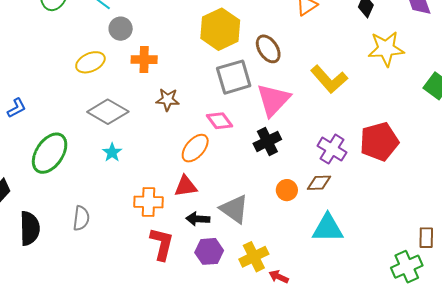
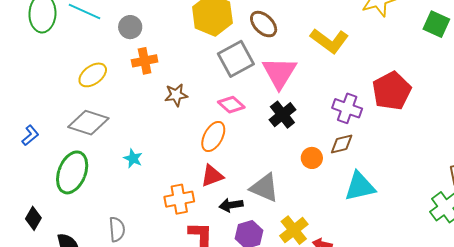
gray circle: (121, 29) -> (130, 27), moved
gray diamond: (108, 112) -> (88, 123), moved

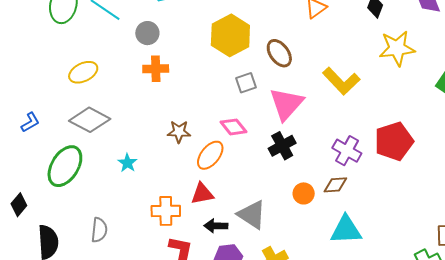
gray square: (236, 59) -> (246, 83), size x0.6
yellow ellipse: (93, 75) -> (83, 72), moved
brown star: (176, 95) -> (179, 132), moved

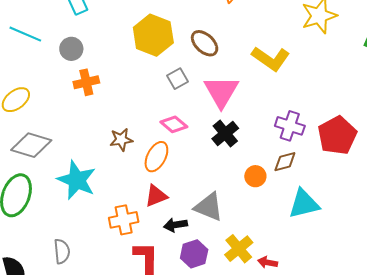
red pentagon: (394, 141) -> (337, 135), moved
cyan star: (127, 163) -> (77, 180), size x2.0

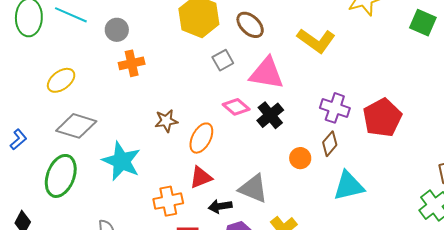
pink triangle: (221, 92) -> (267, 73), turned -51
pink diamond: (174, 124) -> (236, 107), moved
brown diamond: (285, 162) -> (330, 144), turned -35

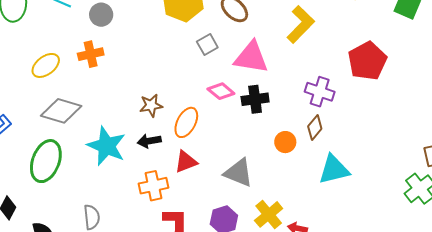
yellow L-shape: (316, 41) -> (301, 24), turned -81
orange cross: (132, 63) -> (91, 54), moved
black cross: (270, 115) -> (255, 99), turned 32
red pentagon: (382, 118) -> (367, 61), moved
black arrow: (220, 206) -> (149, 141), moved

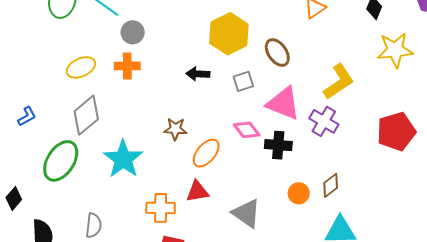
gray circle: (101, 15) -> (133, 32), moved
purple cross: (320, 92) -> (324, 121), moved
gray diamond: (61, 111) -> (86, 115), turned -69
black arrow: (149, 141) -> (198, 74), moved

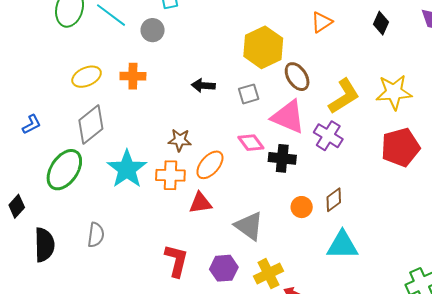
gray circle: (133, 32) -> (153, 30), moved
yellow hexagon: (229, 34) -> (263, 47), moved
yellow star: (395, 50) -> (394, 92), moved
brown ellipse: (277, 53) -> (297, 77), moved
orange cross: (161, 208) -> (170, 175), moved

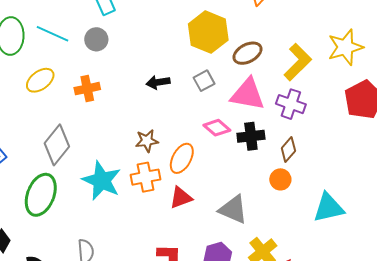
yellow ellipse: (87, 77) -> (40, 80), moved
brown ellipse: (297, 77) -> (247, 53), turned -72
brown diamond: (334, 200) -> (288, 150), moved

